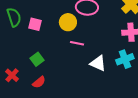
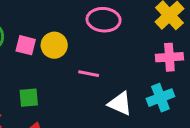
yellow circle: (68, 22) -> (54, 45), moved
green square: (37, 59) -> (29, 98), turned 32

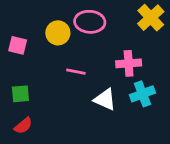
yellow circle: (54, 45) -> (58, 33), moved
pink cross: (169, 57) -> (129, 63), moved

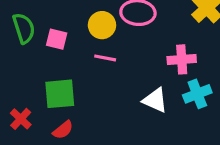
pink line: (76, 72) -> (105, 58), moved
green square: (20, 94) -> (60, 94), size x1.5

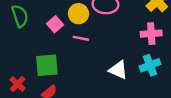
pink square: (57, 39) -> (55, 24), moved, turned 35
pink cross: (182, 59) -> (151, 34), moved

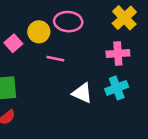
pink line: (81, 38) -> (55, 59), moved

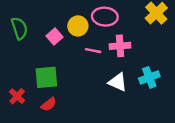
pink cross: (118, 53) -> (120, 46), moved

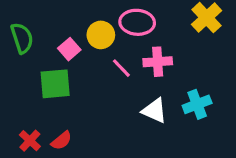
pink line: (93, 51) -> (121, 68), turned 35
green square: (46, 77) -> (55, 84), moved
red cross: (17, 96) -> (30, 141), moved

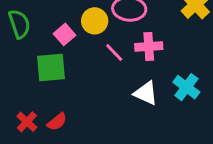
cyan cross: (197, 104) -> (186, 87), turned -32

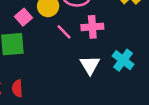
white triangle: (146, 93) -> (90, 65), turned 35
red semicircle: (57, 122) -> (17, 88), turned 126

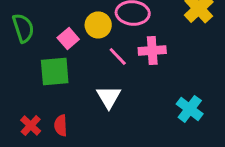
cyan cross: (123, 60) -> (190, 109), moved
white triangle: (90, 65) -> (109, 97), moved

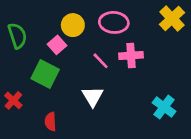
yellow circle: (98, 25) -> (73, 25), moved
green square: (55, 71) -> (45, 74), turned 32
red cross: (31, 125) -> (13, 100), moved

